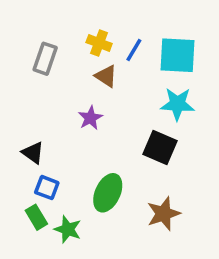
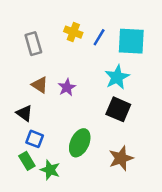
gray rectangle: (45, 59) -> (33, 44), turned -35
brown triangle: (106, 76) -> (40, 85), moved
cyan star: (177, 104) -> (117, 77), moved, turned -30

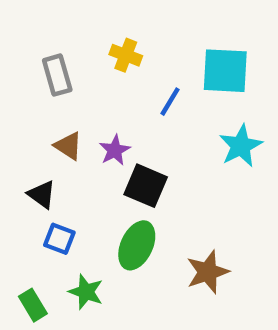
blue line: (99, 37) -> (170, 102), moved
cyan star: (117, 77) -> (241, 146), moved
black square: (118, 109) -> (146, 186), moved
green rectangle: (27, 161) -> (33, 305), moved

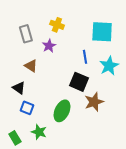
blue line: (170, 102) -> (85, 57), moved, turned -40
purple star: (115, 150) -> (49, 46), moved
black square: (146, 186) -> (79, 82), moved
brown star: (208, 272) -> (94, 102), moved

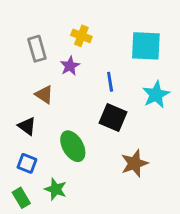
blue line: (85, 57) -> (110, 82), moved
brown star: (94, 102) -> (134, 163), moved
blue square: (27, 108) -> (27, 163), moved
green ellipse: (62, 111) -> (73, 146), moved, turned -55

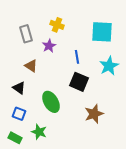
green rectangle: (21, 198) -> (15, 138), turned -32

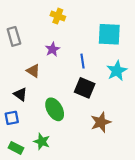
yellow cross: (57, 25) -> (58, 16), moved
gray rectangle: (26, 34) -> (14, 36), moved
blue square: (19, 114) -> (12, 118), moved, turned -32

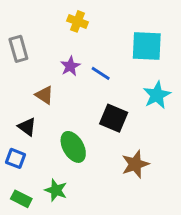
blue line: (83, 61) -> (101, 73), moved, turned -48
blue square: (12, 118) -> (16, 158), turned 32

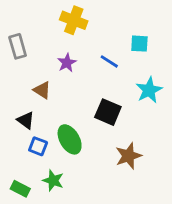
yellow cross: (78, 21) -> (74, 20), size x1.4
cyan square: (147, 46) -> (139, 44), size x0.6
blue line: (101, 73) -> (109, 61), moved
blue square: (16, 158) -> (38, 146), moved

